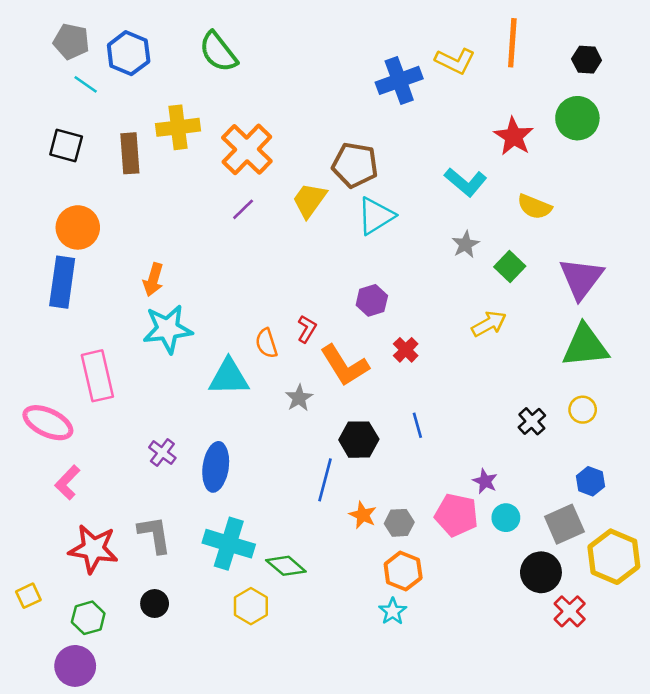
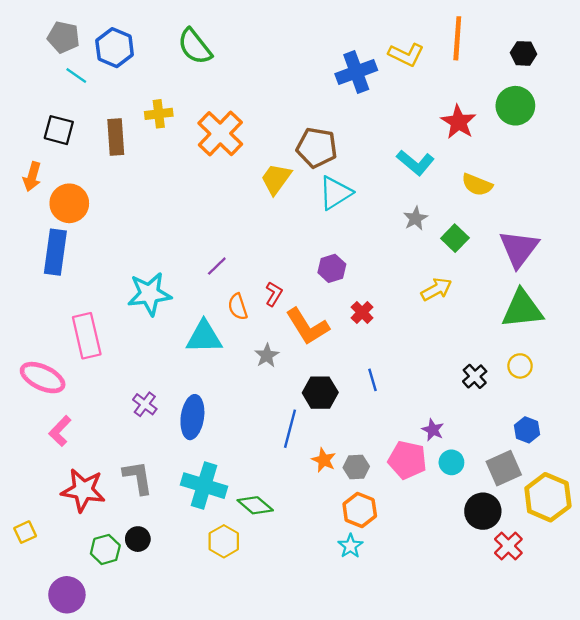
yellow cross: (178, 127) -> (159, 114), size x0.7
purple line: (243, 209) -> (217, 266), moved
orange arrow: (153, 280) -> (32, 177), moved
green hexagon: (88, 618) -> (105, 549), moved

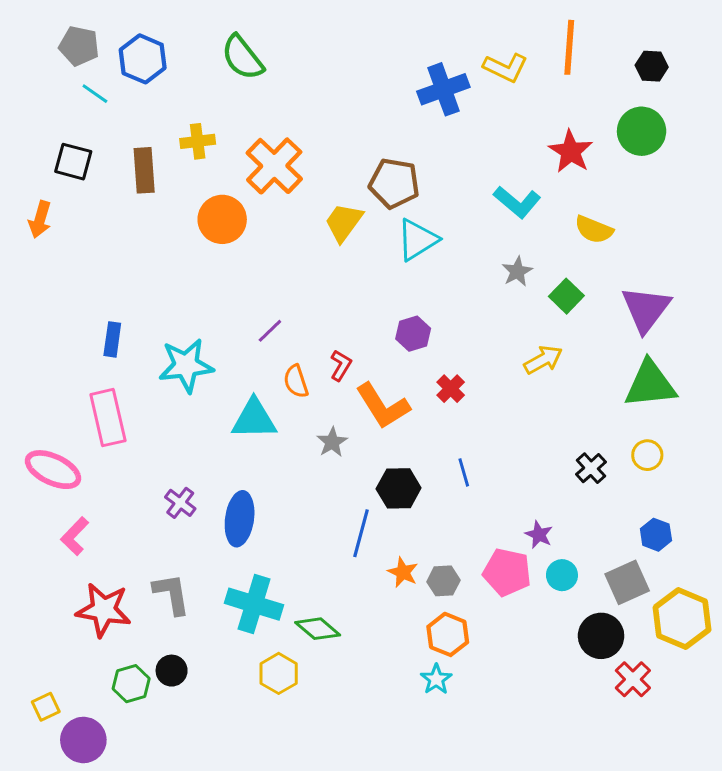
orange circle: (69, 203) -> (222, 219), moved
blue rectangle: (55, 252) -> (112, 339), moved, size x0.6
yellow square: (25, 532) -> (46, 707), moved

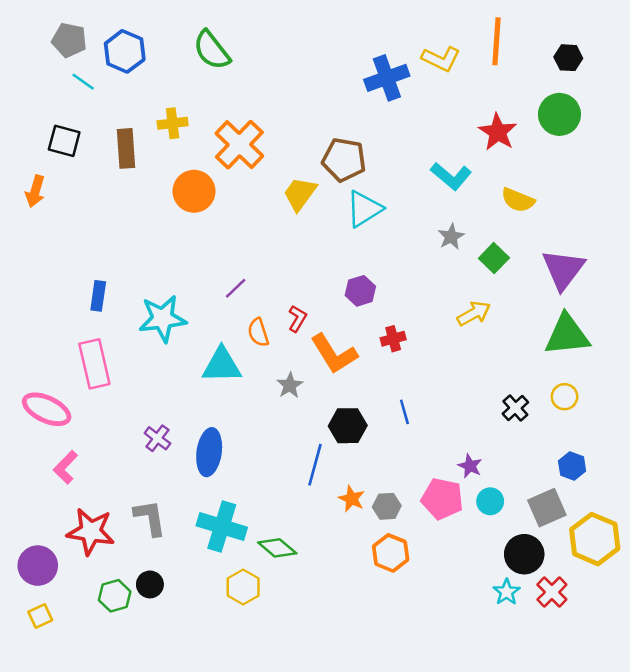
red cross: (451, 389) -> (393, 339), turned 30
cyan star: (436, 679) -> (507, 592), moved
purple circle: (83, 740) -> (38, 566), moved

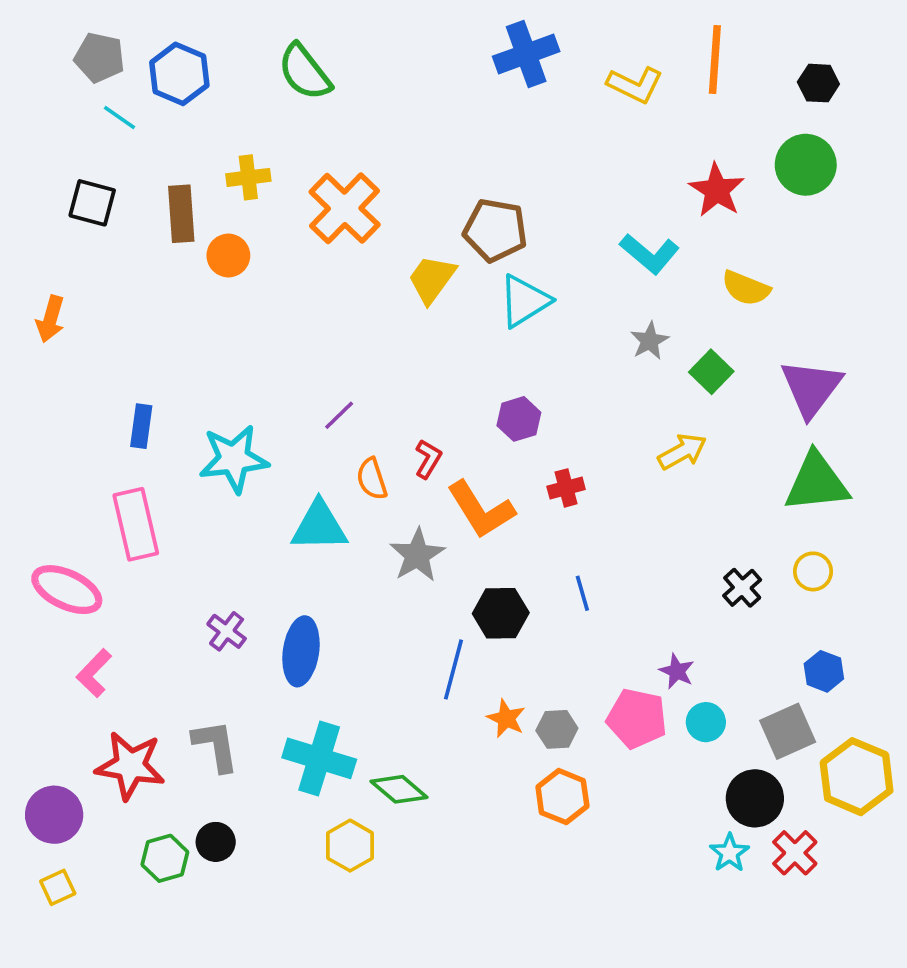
blue cross: (387, 78) -> (526, 54), moved
orange arrow: (35, 191) -> (50, 319), moved
orange circle: (194, 191) -> (228, 256), moved, size x0.7
gray star: (290, 385) -> (417, 555), size x1.4

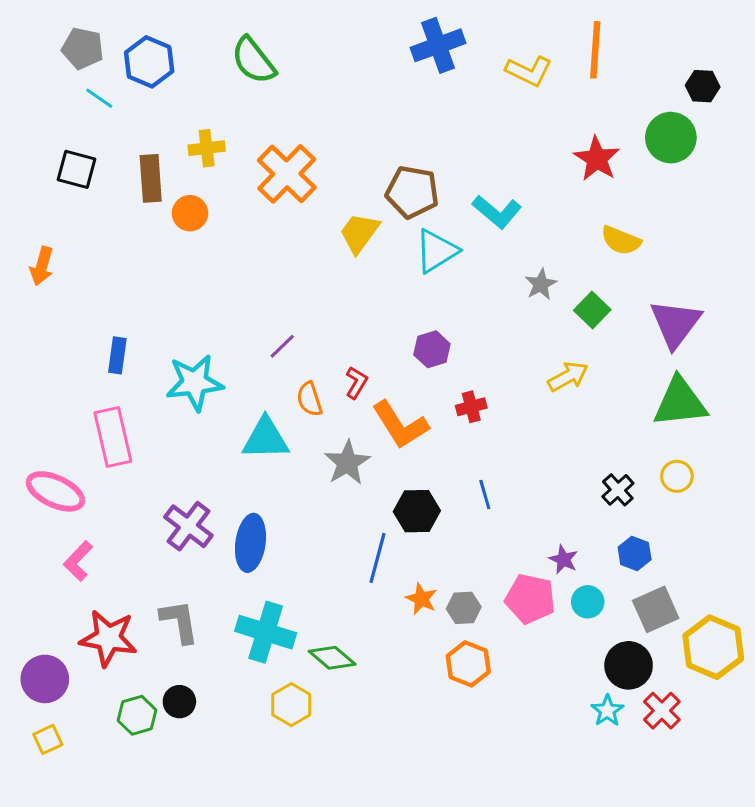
black hexagon: (818, 83) -> (703, 86), moved
cyan L-shape: (650, 254) -> (497, 212), moved
purple cross: (227, 631) -> (188, 526), size x1.5
blue hexagon: (824, 671) -> (635, 553), moved

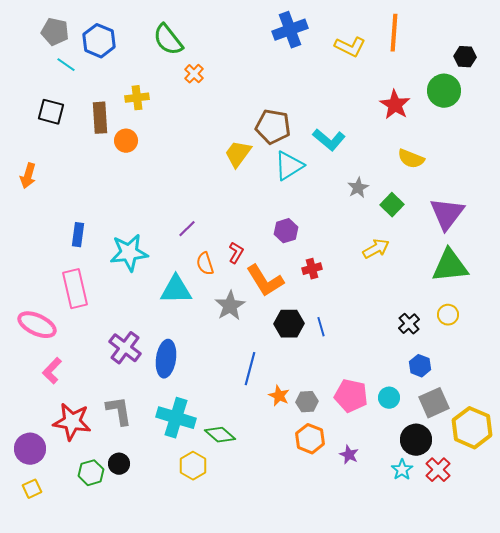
orange cross: (287, 174) -> (194, 74), moved, size x0.5
black hexagon: (417, 511) -> (289, 324), moved
purple star: (564, 559) -> (349, 455), moved

